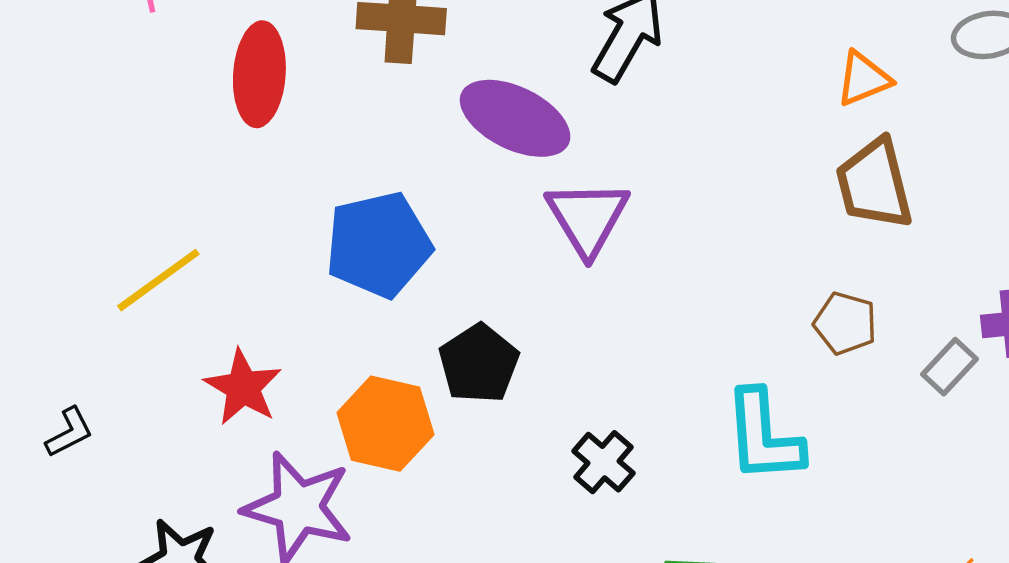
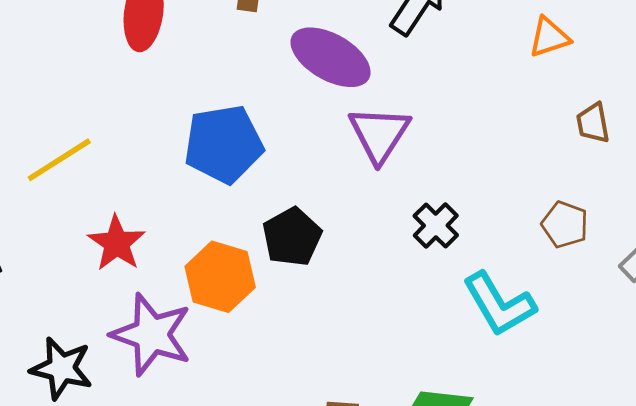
orange triangle: (864, 79) -> (549, 37), moved
brown trapezoid: (874, 184) -> (593, 123), size x0.6
cyan L-shape: (764, 436) -> (499, 304), turned -30
black cross: (603, 462) -> (436, 226), moved

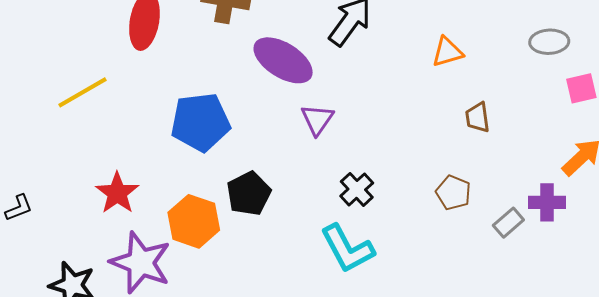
purple triangle: (379, 134) -> (317, 119), size x0.7
yellow line: (59, 160) -> (83, 92), moved
cyan L-shape: (499, 304) -> (347, 249), moved

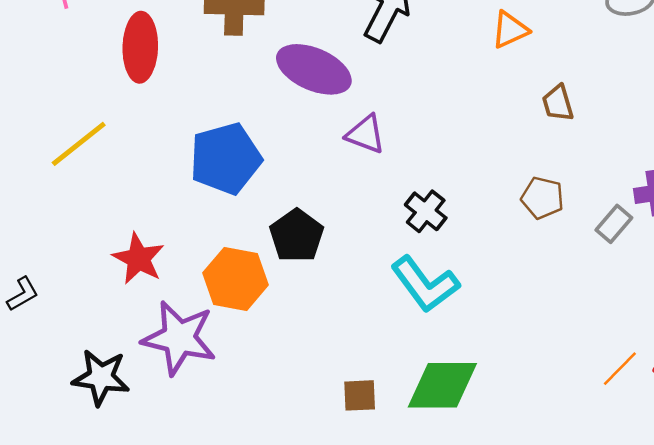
purple triangle: (317, 119) -> (366, 134), turned -36

